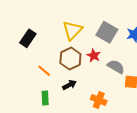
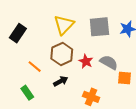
gray square: (107, 32) -> (99, 27), turned -35
red star: (94, 56) -> (86, 61), moved
green rectangle: (45, 98) -> (27, 93), moved, turned -32

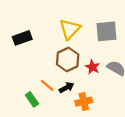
black rectangle: (18, 33) -> (22, 38), turned 36
orange line: (35, 67) -> (47, 85), moved
orange cross: (91, 97) -> (84, 102), moved, turned -35

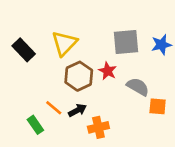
yellow triangle: (70, 29) -> (64, 43), moved
black rectangle: (22, 38) -> (24, 50), turned 66
red star: (92, 67) -> (108, 71), moved

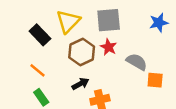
gray square: (126, 42) -> (109, 20), moved
black rectangle: (24, 50) -> (40, 35), moved
orange line: (54, 108) -> (38, 70), moved

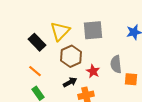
red star: (109, 47) -> (93, 71), moved
gray semicircle: (137, 62) -> (116, 64), turned -126

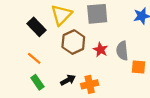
red star: (93, 71) -> (100, 50), moved
black arrow: (70, 82) -> (68, 80), moved

